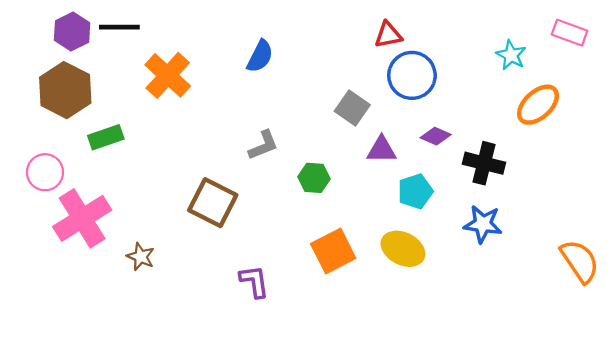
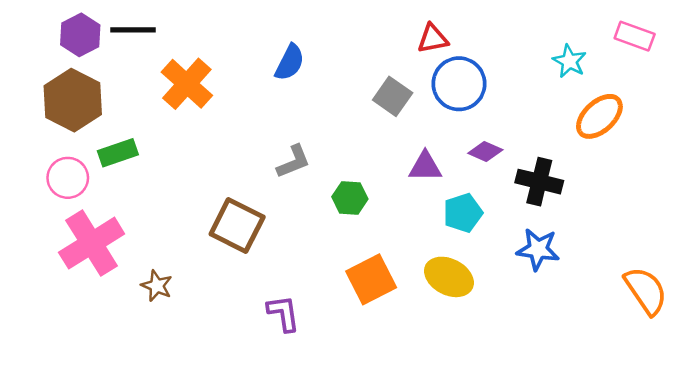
gray square: (352, 108) -> (393, 96), moved
pink circle: (45, 172) -> (68, 178), moved

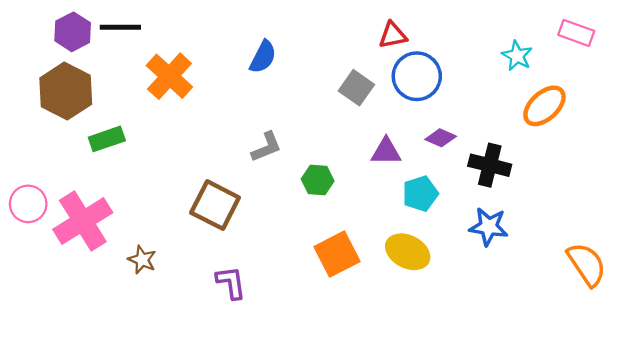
pink circle: (68, 178) -> (28, 204), moved
purple L-shape: (283, 313) -> (231, 283), moved

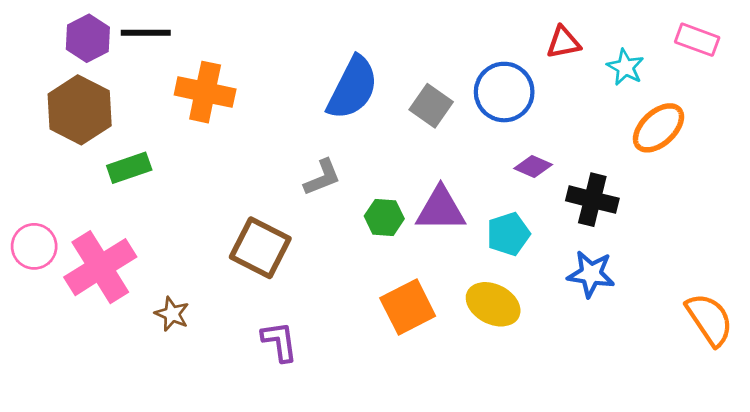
red triangle: (393, 35) -> (563, 42), moved
blue semicircle: (263, 57) -> (353, 88), moved, size x1.6
orange cross: (169, 76) -> (205, 92), turned -30
purple triangle: (386, 151) -> (441, 209), moved, size x1.4

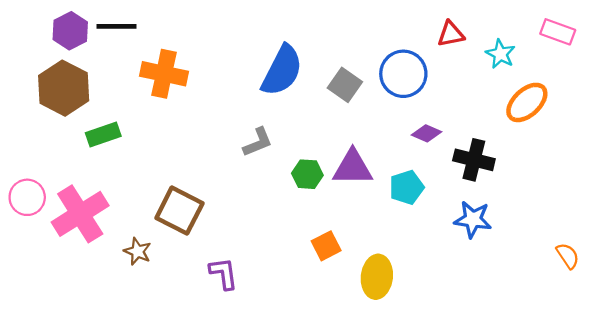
brown square: (260, 248) -> (179, 211), moved
yellow ellipse: (493, 304) -> (377, 277), moved, turned 69
orange square: (408, 307) -> (326, 246), size x0.7
orange semicircle: (709, 319) -> (568, 256), size x0.6

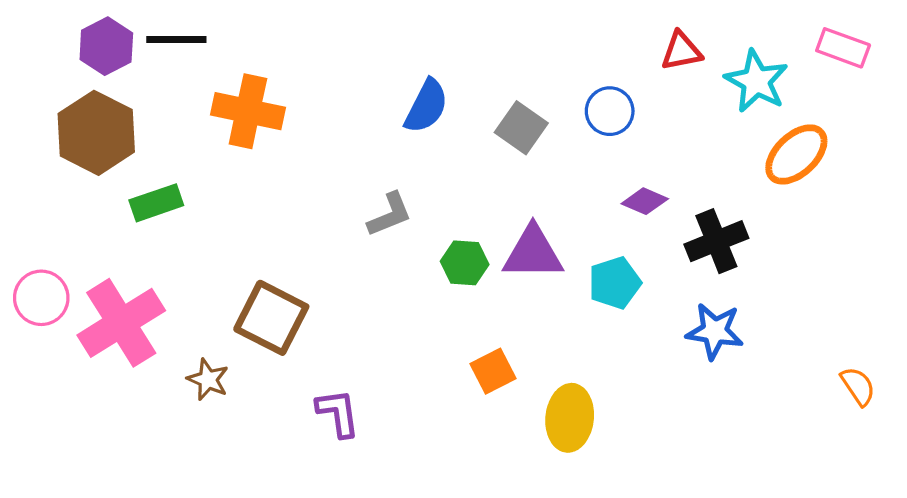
cyan star: (500, 54) -> (756, 81), size x1.4
blue semicircle: (282, 70) -> (426, 106), size x0.7
blue circle: (403, 74) -> (610, 111), size x0.7
black cross: (474, 160) -> (716, 241), turned -36

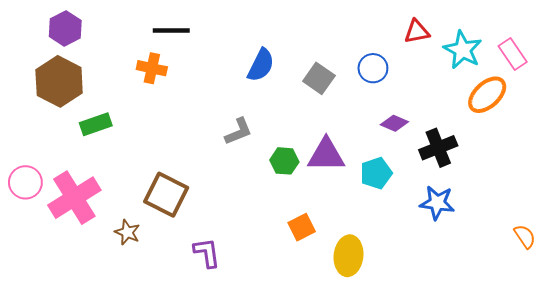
black line: (176, 39) -> (171, 31), moved
pink rectangle: (843, 48) -> (513, 54), moved, turned 36
orange cross: (248, 111) -> (152, 68), size x0.7

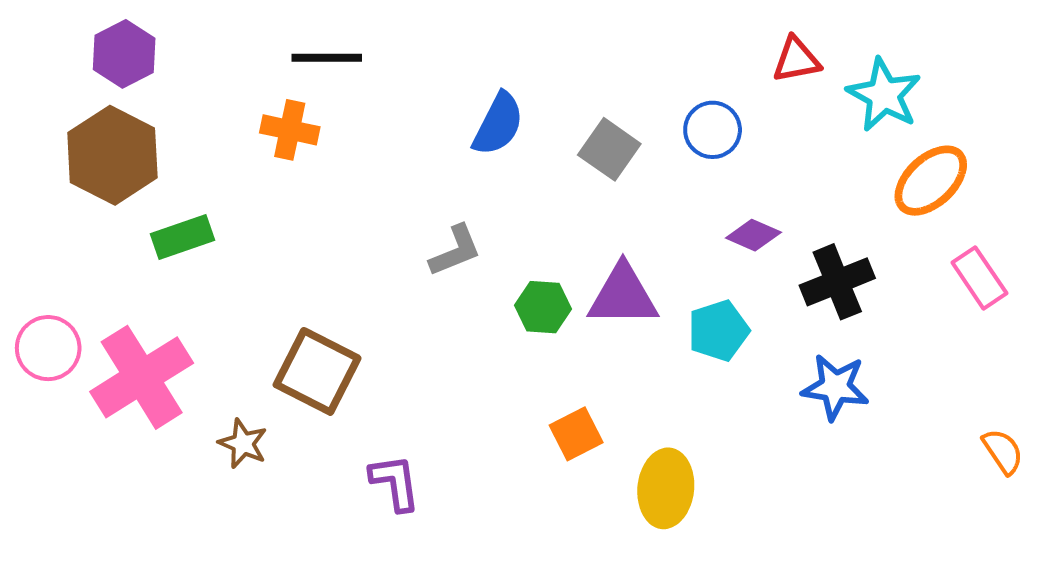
pink rectangle: (513, 54) -> (979, 278), moved

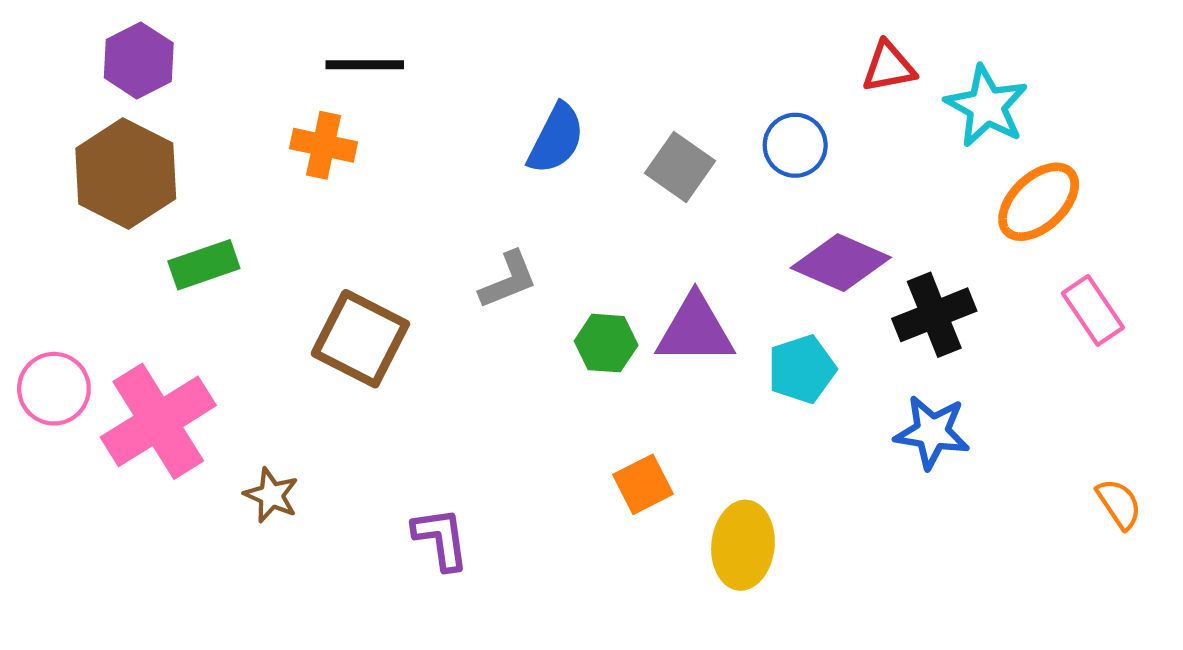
purple diamond: (753, 235) -> (841, 263), size x1.6
brown square: (317, 371) -> (360, 339), moved

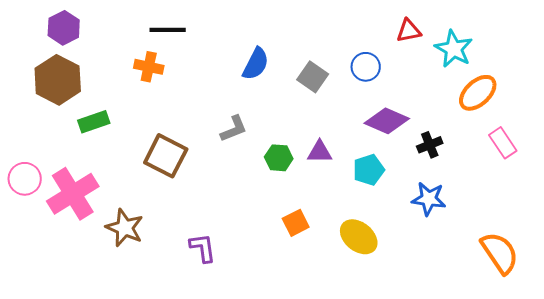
black cross: (934, 315) -> (430, 145), size x0.7
purple triangle: (695, 330) -> (320, 152), size x0.7
brown star: (271, 495) -> (125, 228), size x1.5
orange semicircle: (1119, 504) -> (500, 253), moved, size x1.8
yellow ellipse: (743, 545) -> (359, 237), moved, turned -57

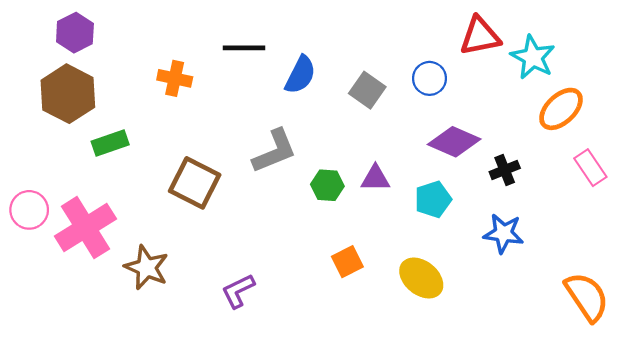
black line: (168, 30) -> (244, 48), moved
red triangle: (409, 31) -> (480, 36), size x1.4
gray L-shape: (234, 129) -> (275, 151), size x1.4
purple L-shape: (203, 248) -> (238, 291), turned -108

